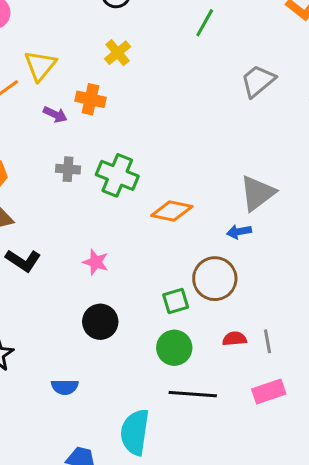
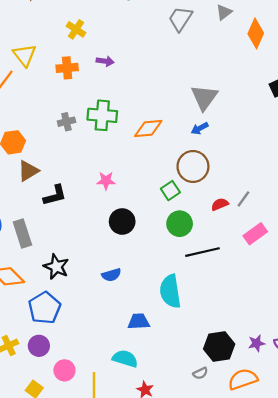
purple arrow: (55, 114) -> (105, 61), moved
black L-shape: (23, 260) -> (55, 195), turned -30
gray line: (268, 341) -> (243, 199), turned 63

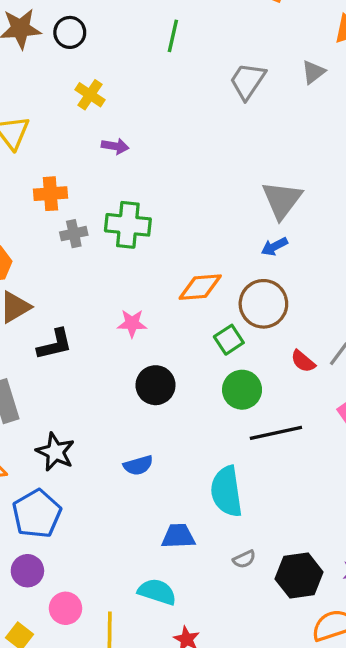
purple arrow: (105, 61) -> (115, 146), moved
orange cross: (67, 68) -> (50, 194), moved
orange diamond: (148, 129) -> (200, 287), moved
red semicircle: (220, 204) -> (303, 361), turned -119
gray semicircle: (200, 373) -> (244, 559), moved

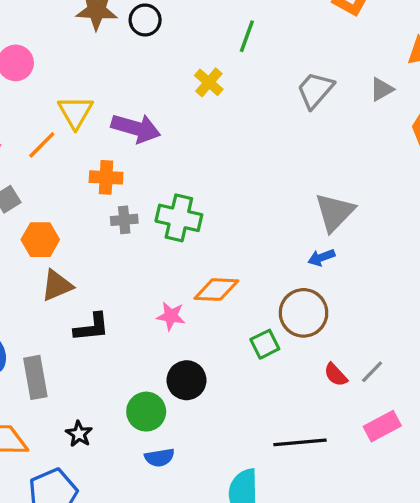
yellow cross: (90, 95) -> (209, 82), moved
purple arrow: (115, 146) -> (136, 128), moved, size x1.8
orange diamond: (200, 287) -> (216, 290), moved
green circle: (242, 390) -> (146, 412), moved
black star: (55, 452) -> (79, 434), size x0.7

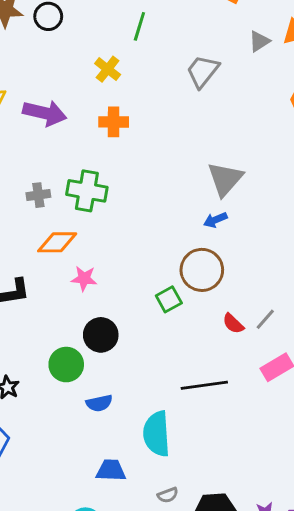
gray triangle: (382, 89) -> (259, 41), moved
orange cross: (106, 177) -> (114, 122), moved
orange diamond: (216, 290) -> (57, 242), moved
blue semicircle: (159, 458) -> (99, 403), moved

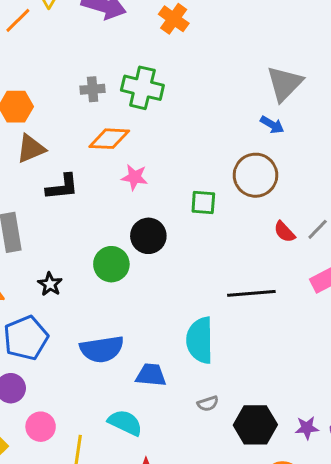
orange cross: (114, 122) -> (174, 19), turned 32
blue arrow: (215, 220) -> (272, 125), turned -130
green square: (169, 299) -> (203, 202), moved, turned 30
blue semicircle: (99, 403) -> (102, 349), moved, size x1.6

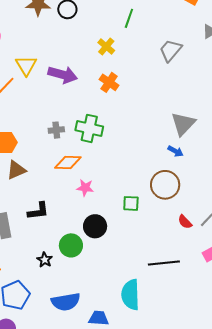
black L-shape: (62, 187) -> (38, 211), moved
black star: (50, 284) -> (45, 260), moved

